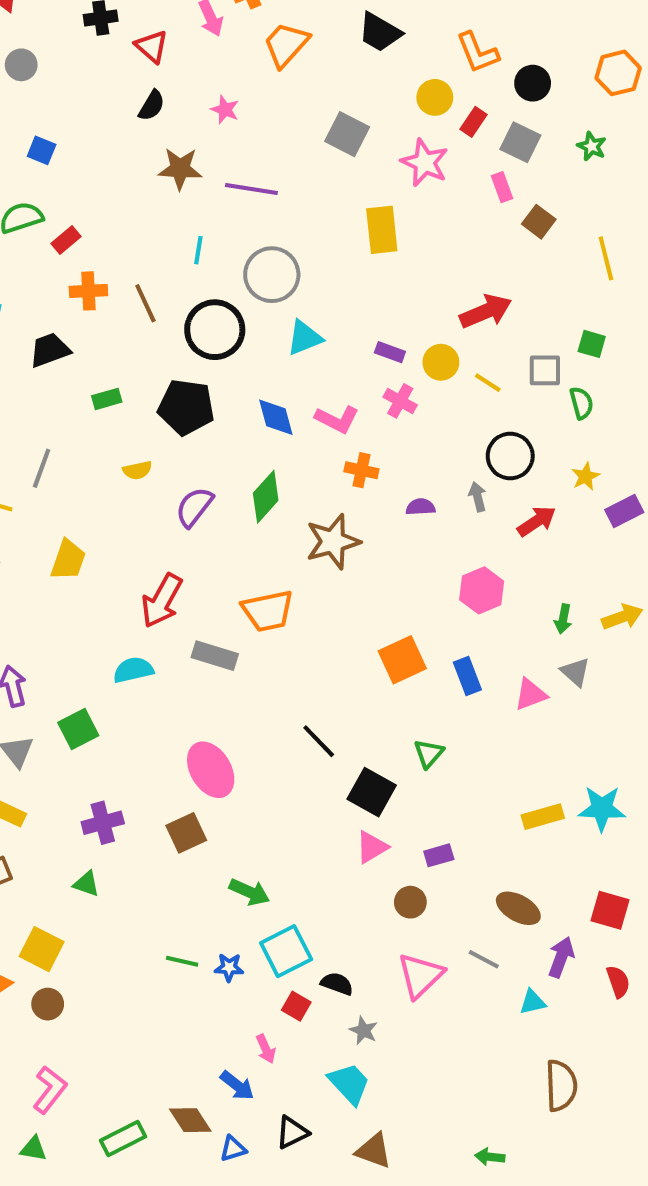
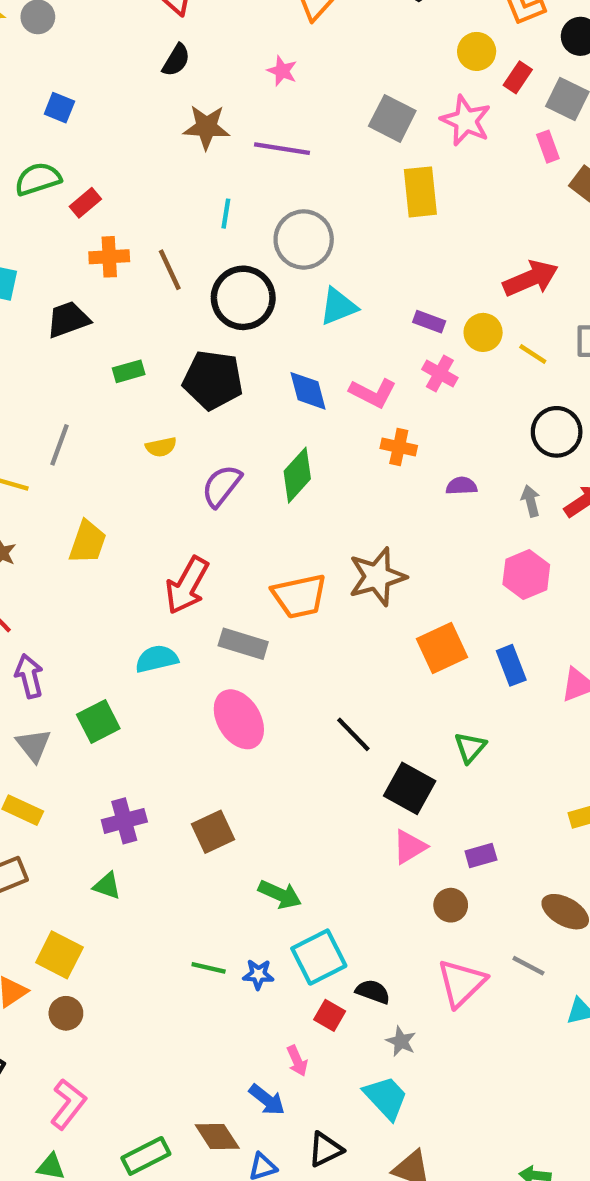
pink star: (225, 110) -> (282, 71), moved
gray square: (347, 134) -> (392, 118), moved
gray arrow: (478, 497) -> (531, 501), moved
brown star: (333, 542) -> (377, 577), moved
pink ellipse: (211, 770) -> (239, 719), moved

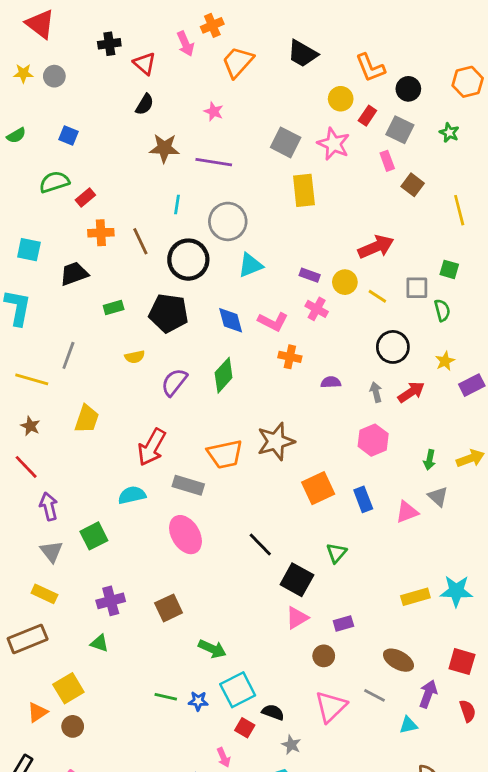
yellow square: (59, 955) -> (68, 688), turned 32

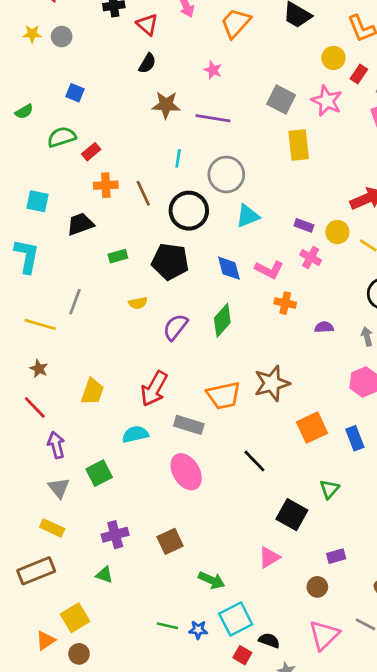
green semicircle: (16, 135) -> (24, 112), moved
yellow trapezoid: (87, 419) -> (92, 391), moved
black line: (260, 544) -> (254, 461), moved
pink triangle: (297, 618) -> (269, 557), moved

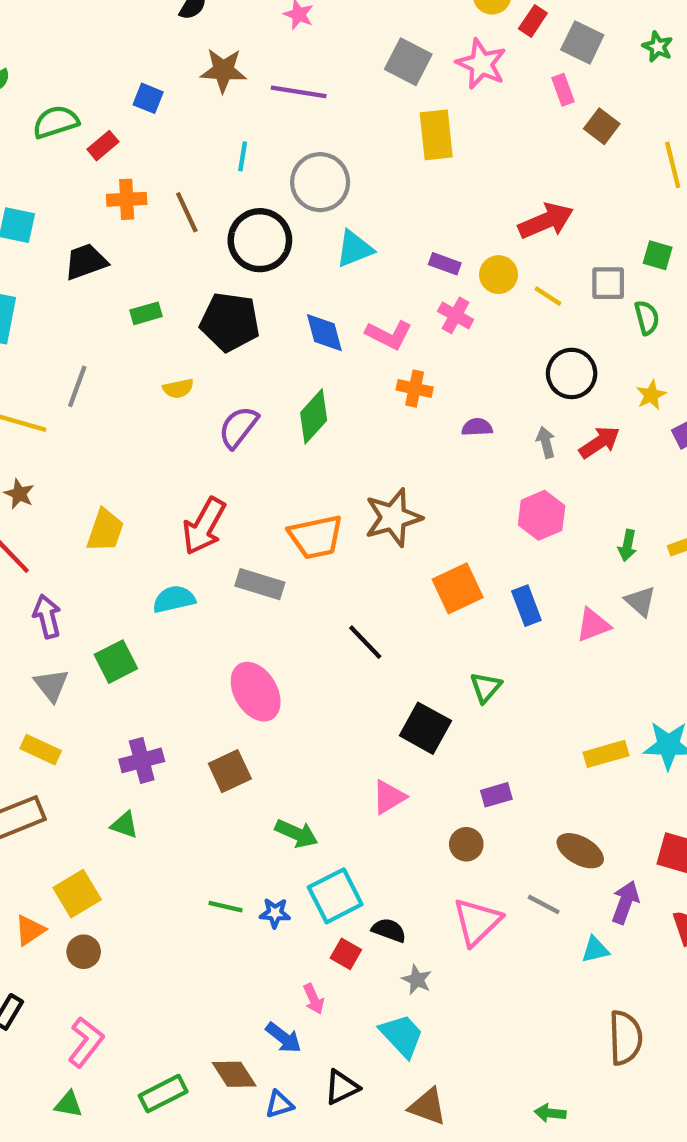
blue square: (75, 93) -> (148, 98), moved
pink ellipse: (186, 472) -> (256, 692), moved

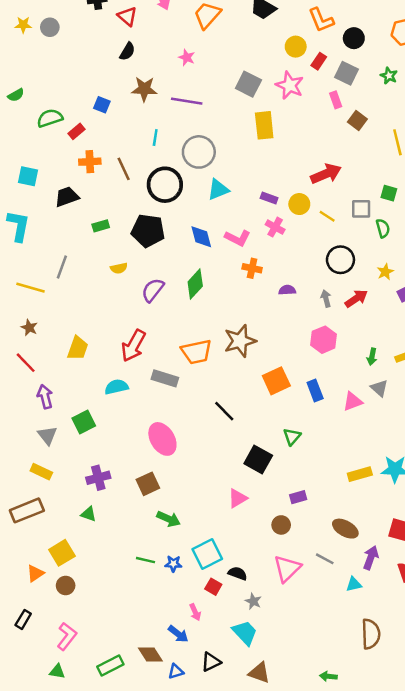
green arrow: (296, 833) -> (169, 519), moved

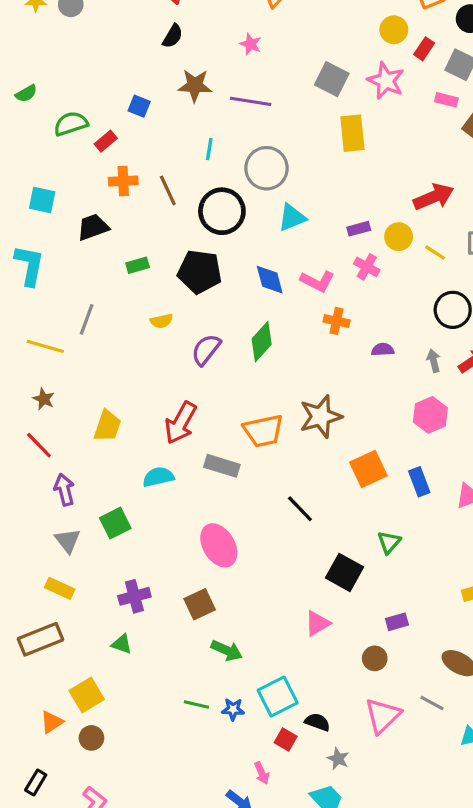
pink rectangle: (336, 100) -> (446, 100), turned -56
purple rectangle: (269, 198) -> (359, 229), turned -35

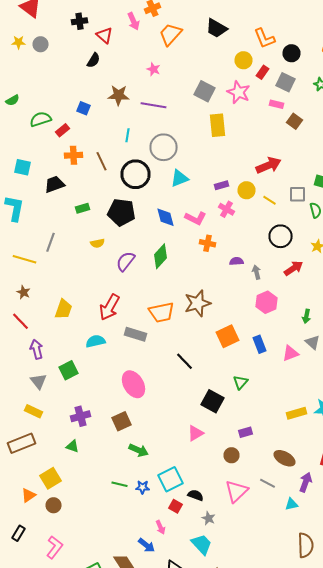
black semicircle: (173, 36) -> (94, 60), moved
gray arrow: (434, 361) -> (256, 272), moved

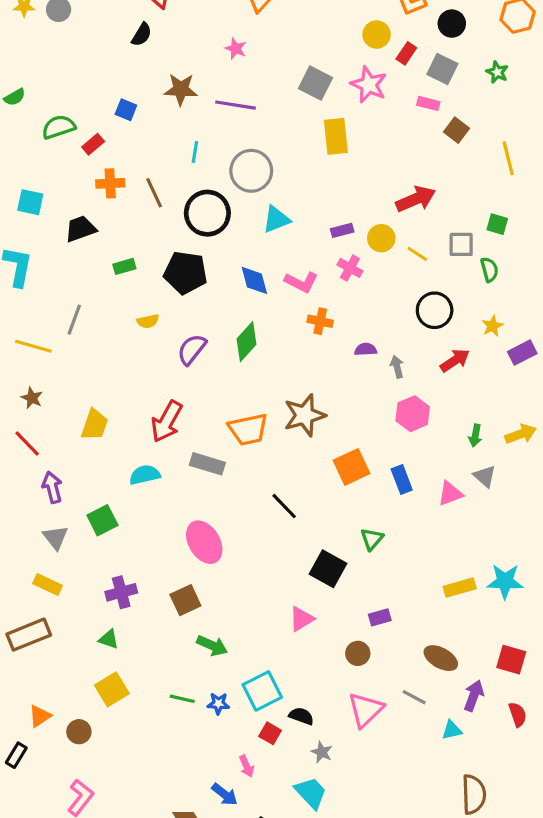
yellow square: (50, 478) -> (112, 689), moved
black rectangle: (18, 533) -> (16, 755), moved

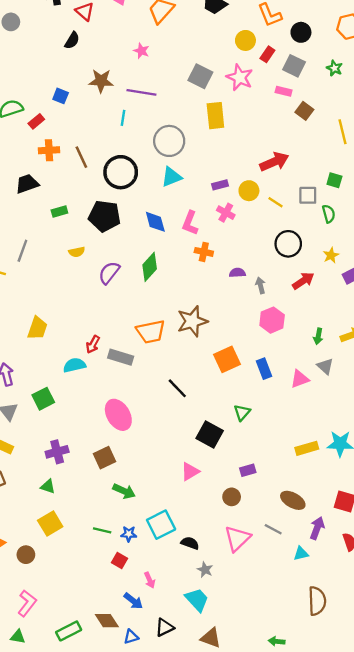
cyan line: (195, 152) -> (123, 118), moved
gray circle: (251, 171) -> (169, 141), moved
pink L-shape: (301, 282) -> (190, 223), turned 85
red arrow: (167, 422) -> (93, 344), moved, size x0.6
red square: (270, 733) -> (119, 560), moved

